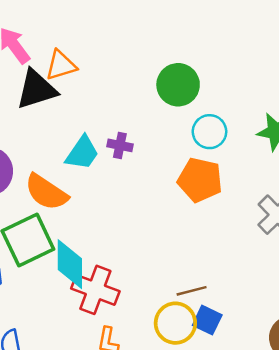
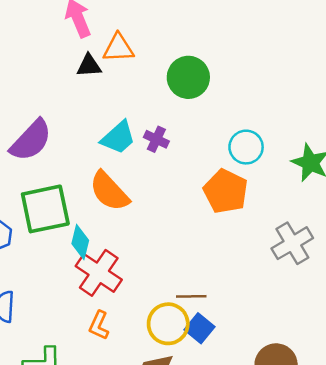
green circle: (178, 85) -> (188, 77), moved
black triangle: (36, 89) -> (89, 66), size x0.6
orange semicircle: (46, 192) -> (109, 191), moved
cyan diamond: (70, 264) -> (80, 242), size x0.7

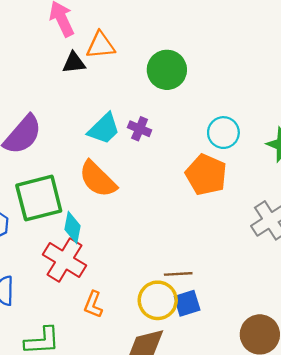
red cross: (99, 273) -> (65, 260), moved
blue square: (199, 328) -> (187, 303), turned 36

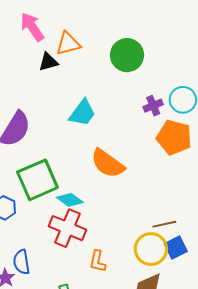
purple cross: (140, 129) -> (153, 106), moved, turned -36
orange semicircle: (98, 179) -> (108, 163), moved
cyan diamond: (73, 228) -> (70, 200), turned -56

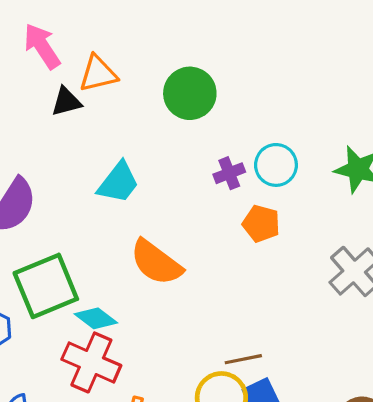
orange pentagon: (174, 137) -> (261, 224), size x0.7

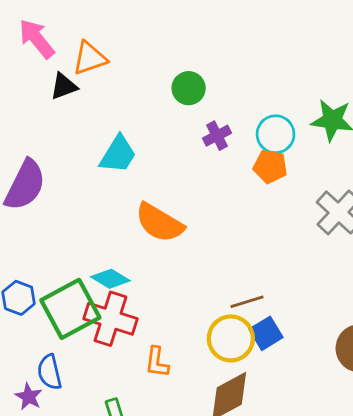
green circle: (190, 93) -> (189, 88), moved, size x0.7
cyan circle: (276, 165) -> (276, 134), moved
orange pentagon: (261, 224) -> (270, 167), moved
green square: (46, 286) -> (70, 309), moved

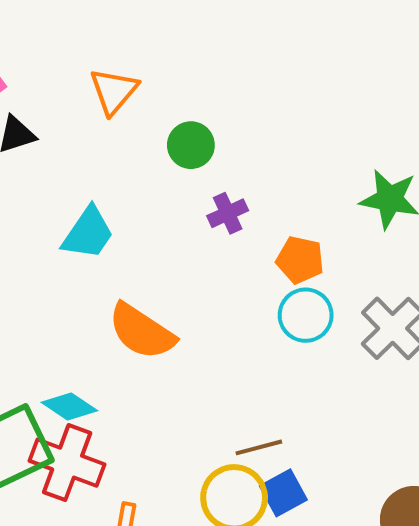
orange triangle: (90, 58) -> (114, 91), moved, turned -33
cyan circle: (276, 134) -> (306, 315), moved

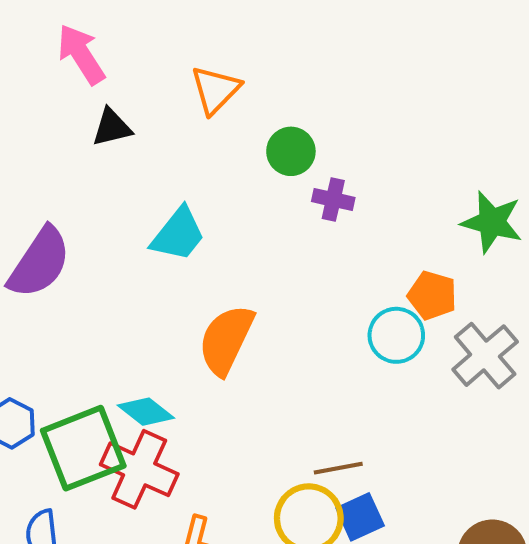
purple cross: (228, 213) -> (333, 199), moved, turned 33
orange pentagon: (300, 260) -> (432, 295), moved
orange semicircle: (142, 331) -> (226, 340), turned 78

